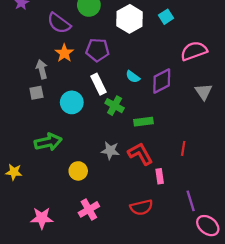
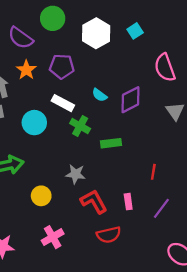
pink semicircle: (194, 51) -> (165, 68), turned -90
white rectangle: (99, 84) -> (63, 103), turned -36
red L-shape: (140, 154) -> (94, 202), moved
purple line: (191, 201) -> (161, 208), moved, turned 54

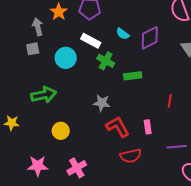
yellow circle: (41, 196) -> (61, 131), moved
purple line: (161, 208) -> (177, 147), moved, turned 48
pink cross: (53, 237) -> (77, 168), moved

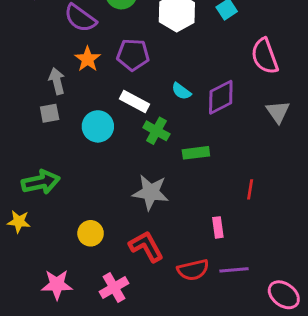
green arrow: (44, 95) -> (41, 182), moved
gray star: (102, 103) -> (151, 192), size x1.4
red L-shape: (118, 127) -> (146, 246), moved
purple line: (177, 147) -> (234, 270), moved

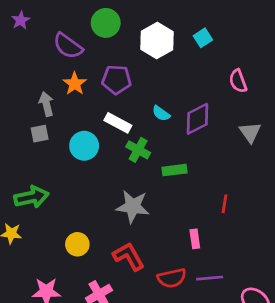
pink semicircle: (265, 56) -> (238, 81), size x0.7

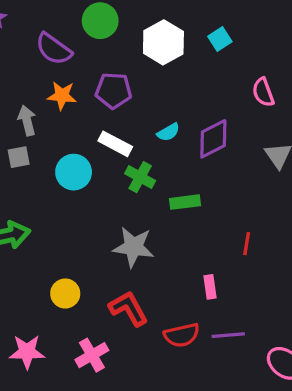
orange star: (75, 84) -> (62, 96), turned -30
cyan semicircle: (161, 113) -> (168, 132), turned -66

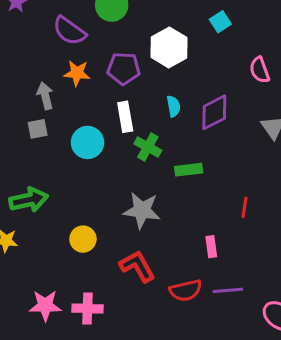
white hexagon: (163, 42) -> (169, 47), moved
cyan semicircle: (168, 132) -> (174, 106), turned -70
white rectangle: (115, 144) -> (125, 117), turned 52
yellow circle: (65, 294) -> (83, 239), moved
pink cross: (92, 355) -> (87, 308), moved, turned 32

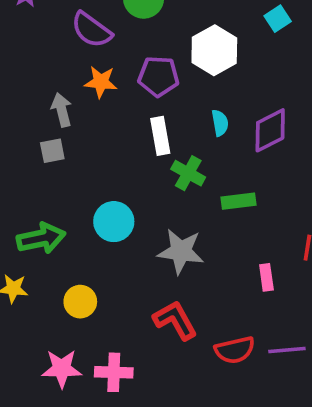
cyan circle: (87, 142) -> (114, 222), moved
yellow circle: (83, 239) -> (80, 302), moved
pink rectangle: (211, 247) -> (266, 277), moved

